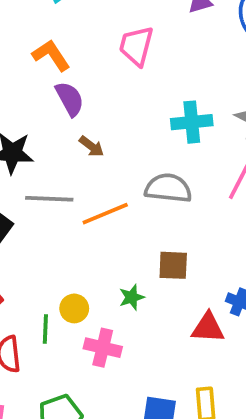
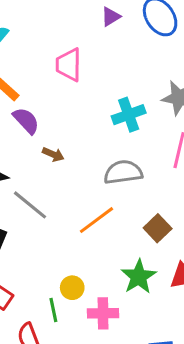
gray line: (49, 199) -> (30, 205), turned 51
orange line: (105, 214) -> (97, 220), moved
brown square: (173, 265) -> (158, 228), moved, turned -32
green star: (132, 297) -> (139, 277), moved, size x1.6

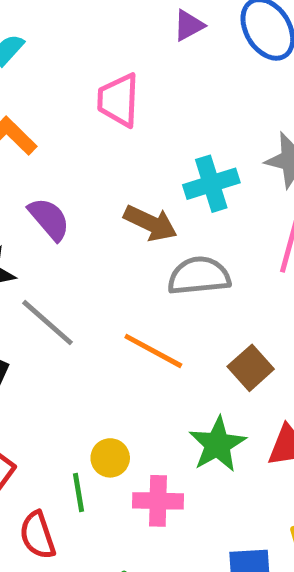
purple semicircle: (26, 121) -> (49, 219), moved
brown arrow: (53, 154) -> (150, 223), moved, size x1.5
orange line: (97, 220) -> (153, 351), turned 63

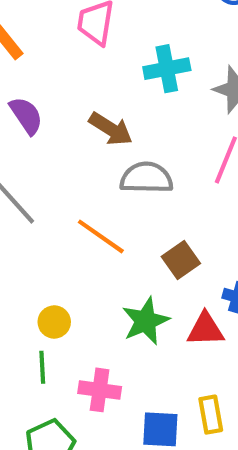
cyan cross: (211, 184) -> (167, 69), moved
green line: (78, 492) -> (42, 367), moved
pink cross: (158, 501) -> (100, 390), moved

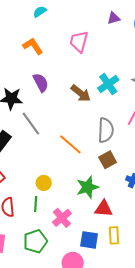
cyan cross: (167, 69) -> (108, 84), moved, turned -30
gray semicircle: (146, 178) -> (106, 130), moved, turned 85
red triangle: (205, 329) -> (104, 209), moved
pink cross: (100, 390) -> (62, 218), turned 36

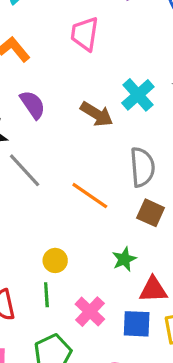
brown square: (108, 160) -> (151, 213), turned -30
green star: (87, 187) -> (124, 259), size x0.7
blue square: (89, 240) -> (137, 324), moved

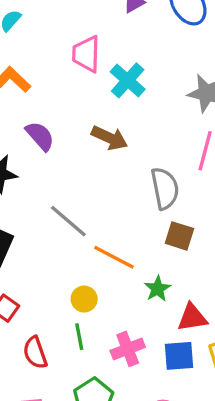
cyan cross: (138, 95) -> (128, 80), moved
gray line: (25, 170) -> (68, 221), moved
orange line: (90, 196) -> (114, 257), moved
pink cross: (90, 312) -> (128, 349), turned 32

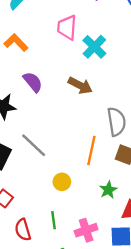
gray line: (68, 221) -> (34, 145), moved
orange line: (114, 257) -> (91, 150), moved, turned 72
yellow circle: (84, 299) -> (62, 182), moved

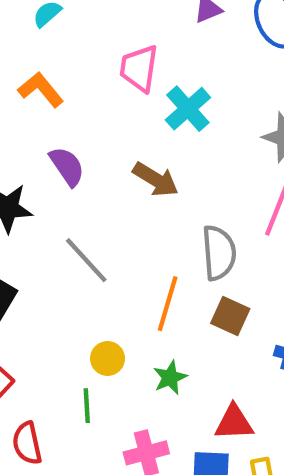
gray line: (34, 145) -> (86, 260), moved
green star: (108, 190) -> (170, 377), moved
green line: (53, 220) -> (87, 406), moved

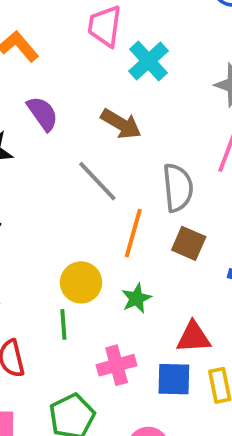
gray line: (86, 260) -> (97, 181), moved
yellow circle: (108, 358) -> (81, 282), size x1.4

